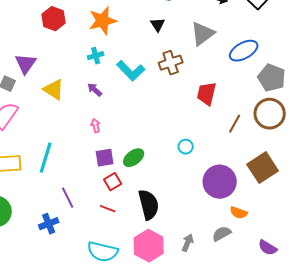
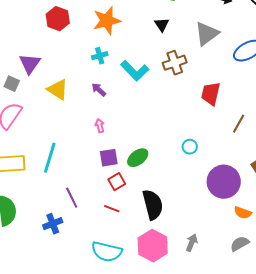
gray semicircle: (222, 234) -> (240, 244), moved

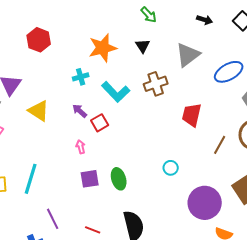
orange star: (107, 21) -> (103, 48), moved
green ellipse: (138, 158) -> (119, 179), turned -70
red square: (117, 182) -> (100, 123), moved

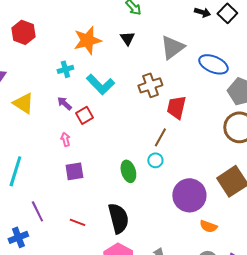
black arrow: (205, 20) -> (202, 12), moved
blue ellipse: (229, 72) -> (213, 64), turned 52
brown cross: (156, 84) -> (150, 85), moved
brown line: (220, 145) -> (160, 137), moved
green ellipse: (119, 179) -> (128, 171), moved

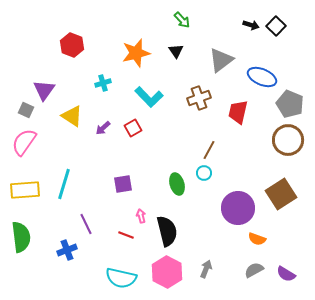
cyan cross: (65, 69) -> (103, 83), moved
purple arrow: (64, 103) -> (103, 128), moved, turned -84
red trapezoid: (176, 107) -> (238, 112), moved
pink arrow: (65, 139) -> (141, 216), moved

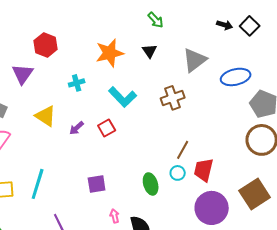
blue ellipse: (262, 77) -> (236, 77), turned -36
purple triangle: (44, 90) -> (23, 74), moved
red trapezoid: (238, 112) -> (204, 170), moved

